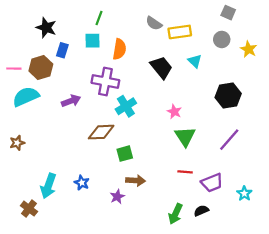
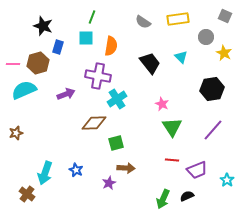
gray square: (228, 13) -> (225, 16), moved
yellow rectangle: (180, 32) -> (178, 19), moved
yellow star: (249, 49) -> (224, 53), moved

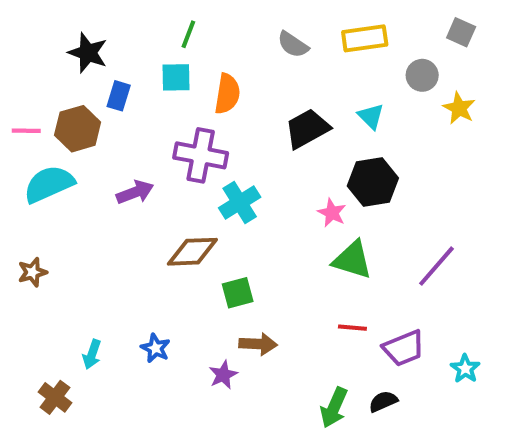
black trapezoid: (150, 63) -> (307, 129), turned -80
black hexagon: (212, 89) -> (373, 182), moved
green triangle: (172, 127) -> (352, 260), turned -40
cyan arrow: (45, 173) -> (92, 354), size x0.6

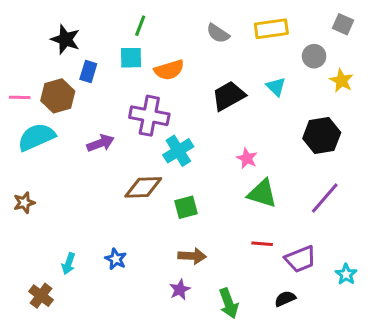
orange semicircle: (227, 94) -> (169, 70), turned 64
black hexagon: (373, 182) -> (322, 135), moved
green square: (238, 293) -> (186, 207), moved
purple star: (223, 375) -> (180, 290), moved
green arrow: (334, 408) -> (229, 303), moved, turned -44

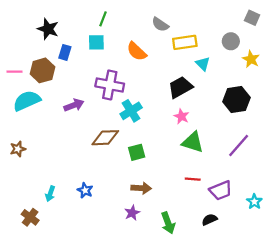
yellow rectangle: (271, 29) -> (185, 42), moved
orange semicircle: (169, 70) -> (137, 51), moved, turned 60
black trapezoid: (229, 96) -> (180, 87), moved

